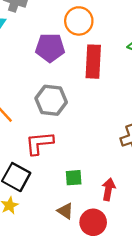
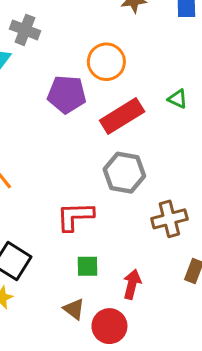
red rectangle: (93, 62) -> (122, 116), turned 52
gray hexagon: (51, 100) -> (124, 173), moved
red L-shape: (39, 143) -> (75, 216), moved

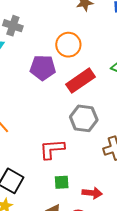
red arrow: (132, 284) -> (92, 193), turned 84

